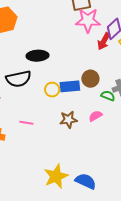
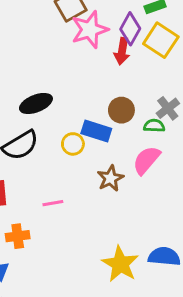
blue rectangle: (70, 86) -> (96, 131), turned 42
pink semicircle: (95, 116) -> (146, 160), size x1.5

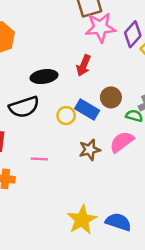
red arrow: (122, 51) -> (84, 65), moved

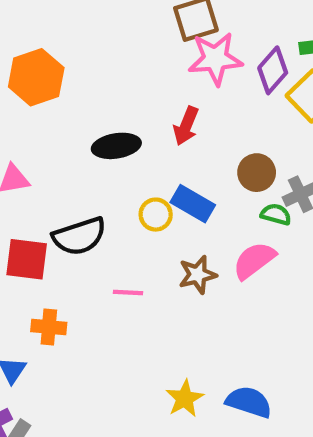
brown circle: (111, 97) -> (257, 173), moved
black semicircle: (24, 107) -> (79, 236), moved
pink line: (39, 159) -> (128, 292), moved
yellow star: (82, 220) -> (185, 399), size x0.7

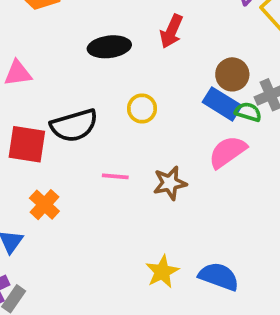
blue rectangle: (193, 204) -> (222, 104), moved
brown star: (198, 275) -> (170, 183), moved
orange cross: (49, 327) -> (44, 205), turned 36

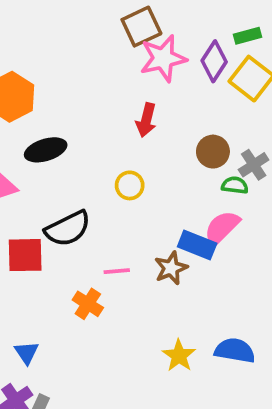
black ellipse: (109, 47) -> (46, 150), moved
blue rectangle: (222, 104) -> (197, 245), moved
yellow circle: (142, 108) -> (130, 185), moved
orange cross: (44, 205) -> (88, 304), moved

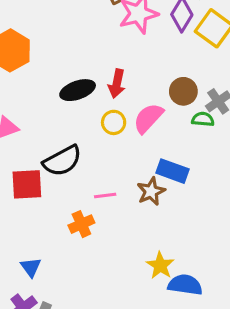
red arrow: (146, 120) -> (117, 84), moved
black ellipse: (46, 150) -> (78, 90), moved
pink semicircle: (222, 228) -> (148, 118), moved
orange cross: (88, 304) -> (81, 224), turned 35
blue semicircle: (235, 351) -> (185, 285), moved

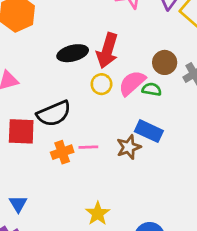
red arrow: (117, 84) -> (107, 51), size x1.4
green semicircle: (203, 119) -> (152, 89), moved
orange cross: (81, 224) -> (62, 152), moved
yellow star: (160, 265) -> (98, 213), moved

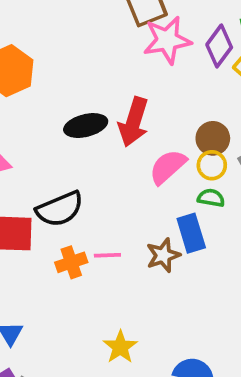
yellow circle: (101, 84) -> (212, 165), moved
green semicircle: (152, 89) -> (211, 198), moved
blue rectangle: (149, 131) -> (191, 233), turned 48

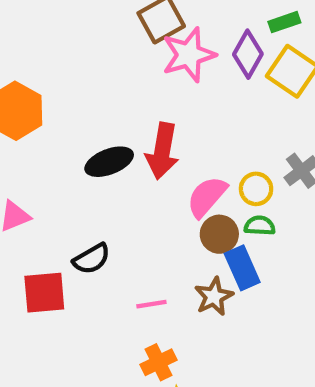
brown circle: (213, 138) -> (219, 234), moved
black semicircle: (60, 209) -> (92, 259), size x0.7
orange cross: (71, 262) -> (158, 362), moved

